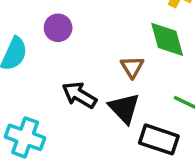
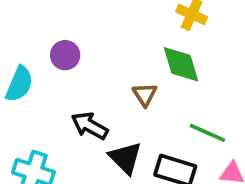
black triangle: (124, 108) -> (125, 158), moved

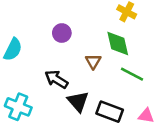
purple circle: (65, 55) -> (62, 33), moved
green line: (207, 133) -> (132, 74), moved

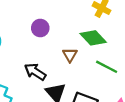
green diamond: (118, 43) -> (93, 38), turned -30

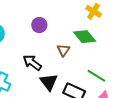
green line: (107, 67) -> (96, 76), moved

